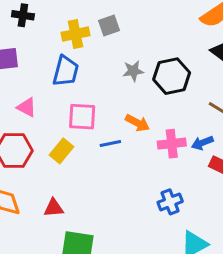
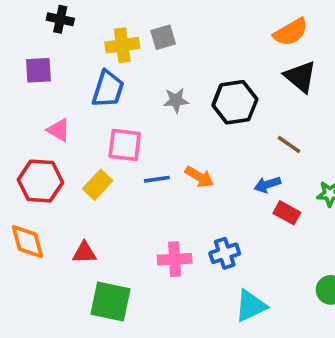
gray star: (133, 71) -> (176, 100), moved
orange arrow: (137, 123) -> (199, 177), moved
pink cross: (172, 144) -> (175, 259), moved

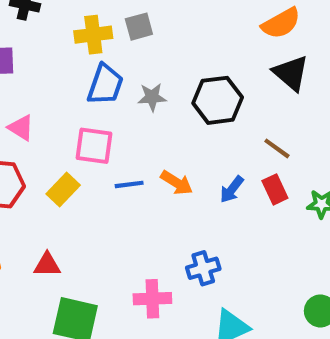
blue trapezoid: (108, 89) -> (105, 85), moved
blue arrow: (267, 185) -> (232, 189), moved, turned -35
red rectangle: (287, 213) -> (275, 189), moved, turned 35
pink cross: (175, 259) -> (152, 299), moved

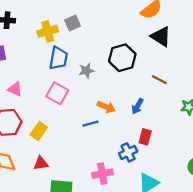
gray star: (152, 97) -> (86, 71), moved
pink square: (94, 146) -> (57, 93), turned 30
blue line: (129, 184) -> (90, 124), moved
yellow rectangle: (63, 189) -> (39, 131), moved
red rectangle: (275, 189) -> (145, 137), moved, turned 49

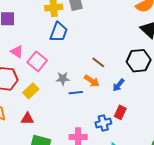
black hexagon: (122, 58) -> (139, 61), moved
gray star: (86, 71) -> (63, 79), moved
brown line: (159, 80) -> (98, 62), moved
pink square: (57, 93) -> (37, 61), moved

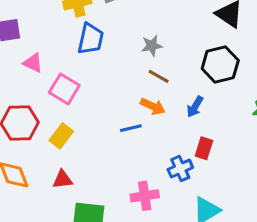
pink triangle: (17, 52) -> (33, 63), moved
gray star: (63, 79) -> (152, 46), moved

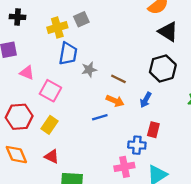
gray star: (152, 46) -> (89, 70), moved
blue cross: (180, 169) -> (137, 145), turned 30
red triangle: (63, 179) -> (52, 156), turned 35
pink cross: (145, 196) -> (124, 167), moved

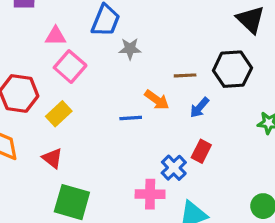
pink triangle: (27, 73) -> (56, 36), moved, turned -35
brown line: (118, 79) -> (185, 75), moved, turned -42
blue cross: (137, 145) -> (174, 168), turned 30

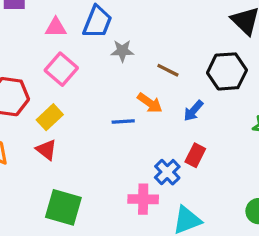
pink triangle: (56, 36) -> (56, 27), moved
brown line: (185, 75) -> (168, 70), moved, turned 30
red triangle: (52, 158) -> (46, 150), moved

